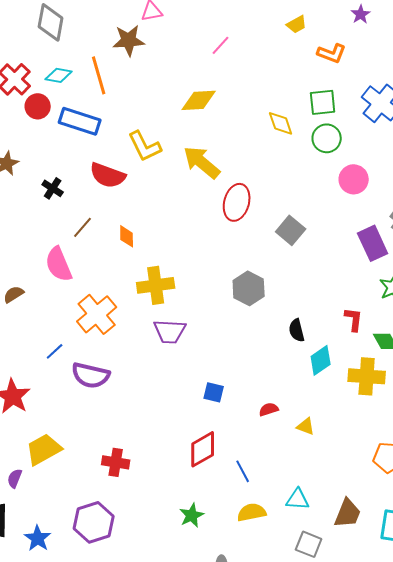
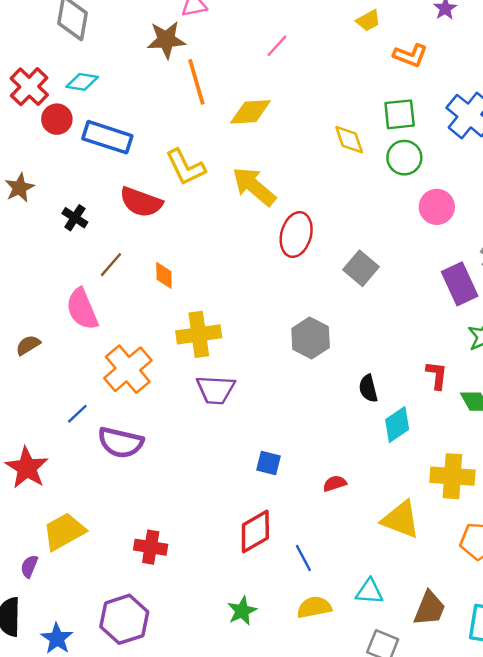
orange line: (99, 75) -> (196, 82), moved
yellow cross: (367, 376) -> (452, 476), moved
yellow triangle: (306, 426) -> (401, 519), moved, size x1.8

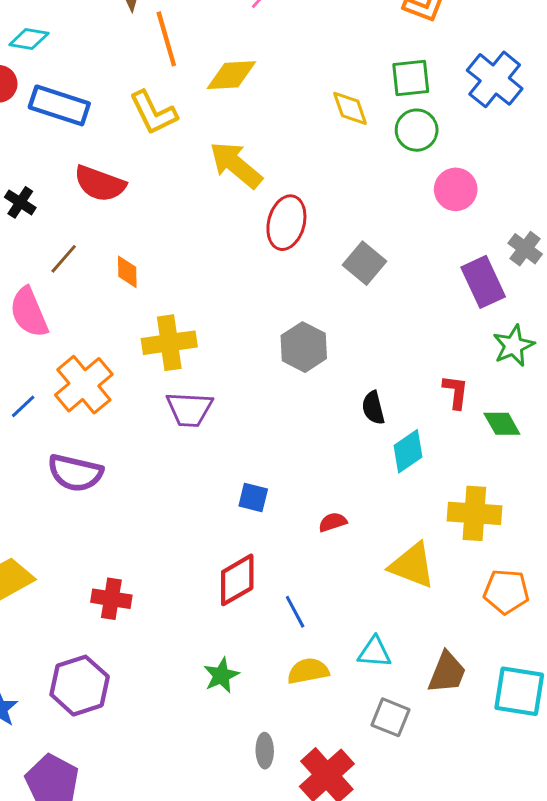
yellow L-shape: (186, 167) -> (153, 113), moved
blue line: (77, 414) -> (23, 406), moved

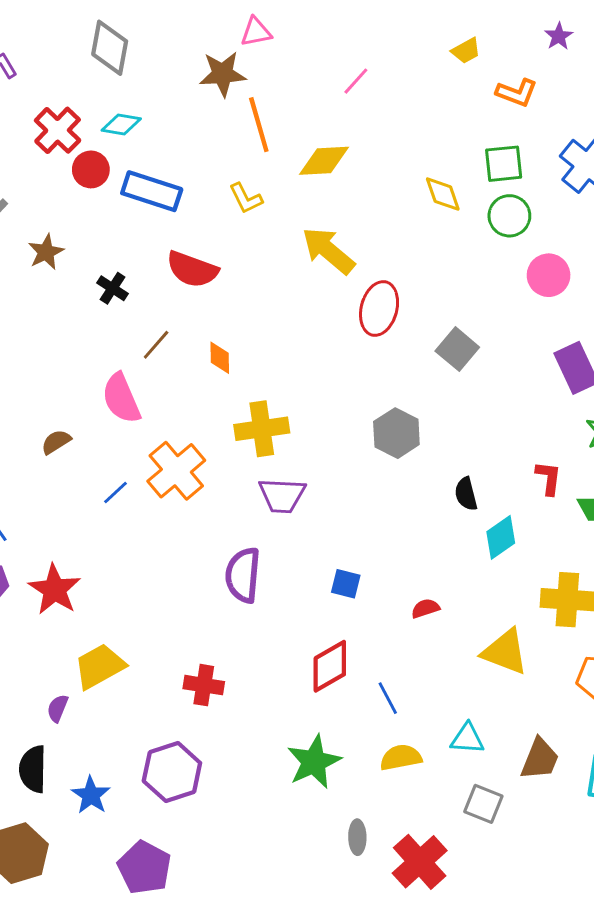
yellow L-shape: (153, 113) -> (246, 198), size x0.7
purple semicircle: (75, 473) -> (243, 575), moved, turned 82
green star: (221, 675) -> (314, 762), size x1.5

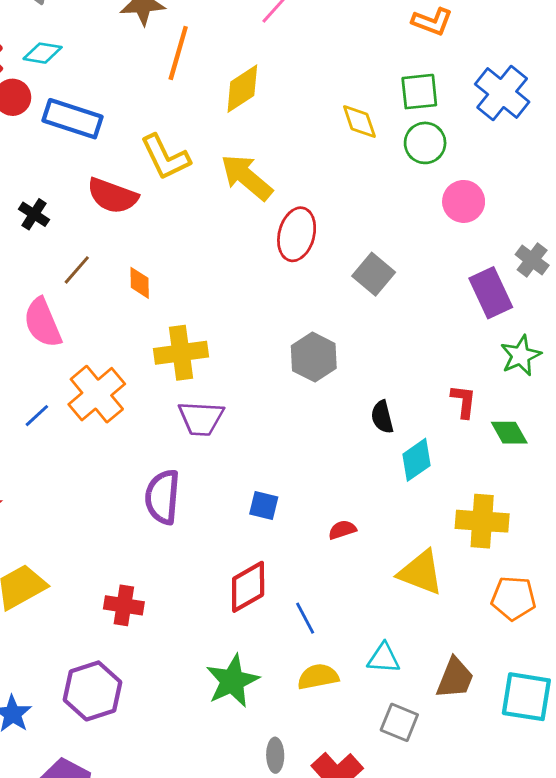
orange line: (259, 125) -> (178, 53), turned 32
yellow diamond: (324, 161) -> (242, 89), turned -30
yellow L-shape: (246, 198) -> (165, 157), moved, size x1.5

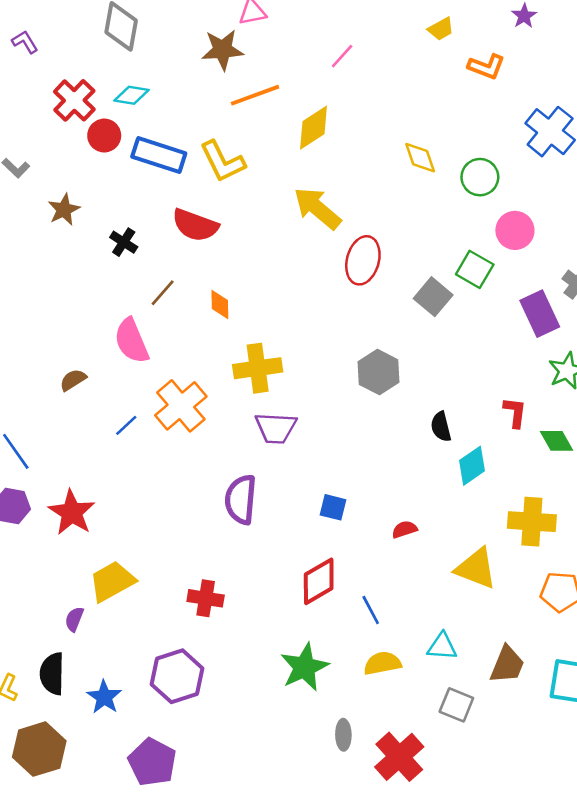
orange line: (178, 53) -> (255, 95), turned 54
green square: (419, 92) -> (475, 269), moved, turned 36
yellow L-shape: (165, 157) -> (223, 162), moved

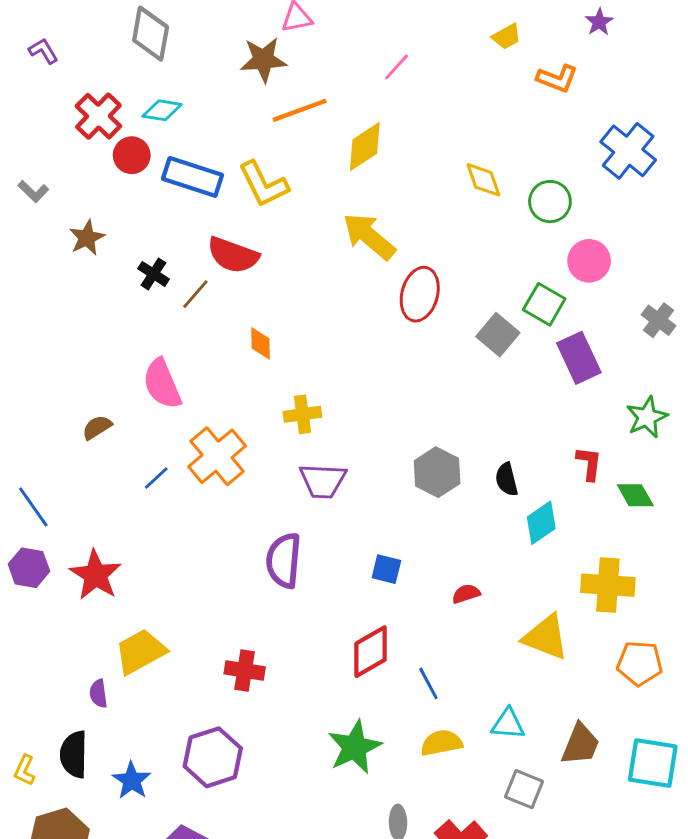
brown line: (163, 293) -> (195, 294), moved
purple rectangle: (540, 314) -> (579, 358), moved
yellow cross: (258, 368) -> (302, 414), size x0.7
gray hexagon: (378, 372) -> (437, 472), moved
purple semicircle: (74, 619) -> (98, 694), turned -30

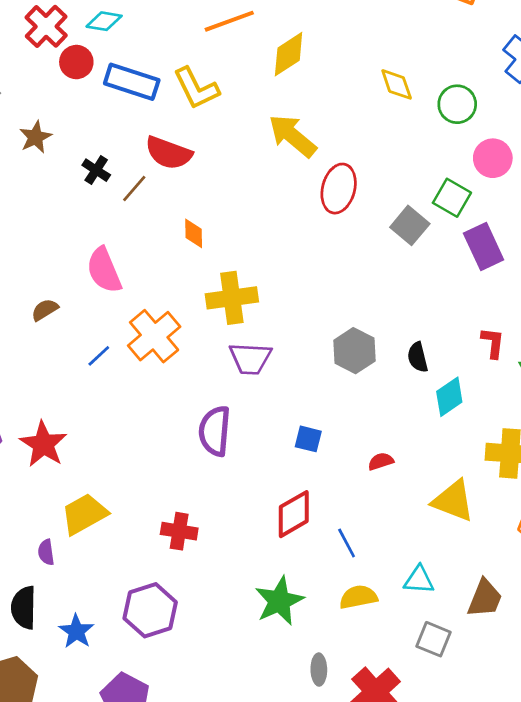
yellow cross: (302, 414) -> (232, 298), size x1.5

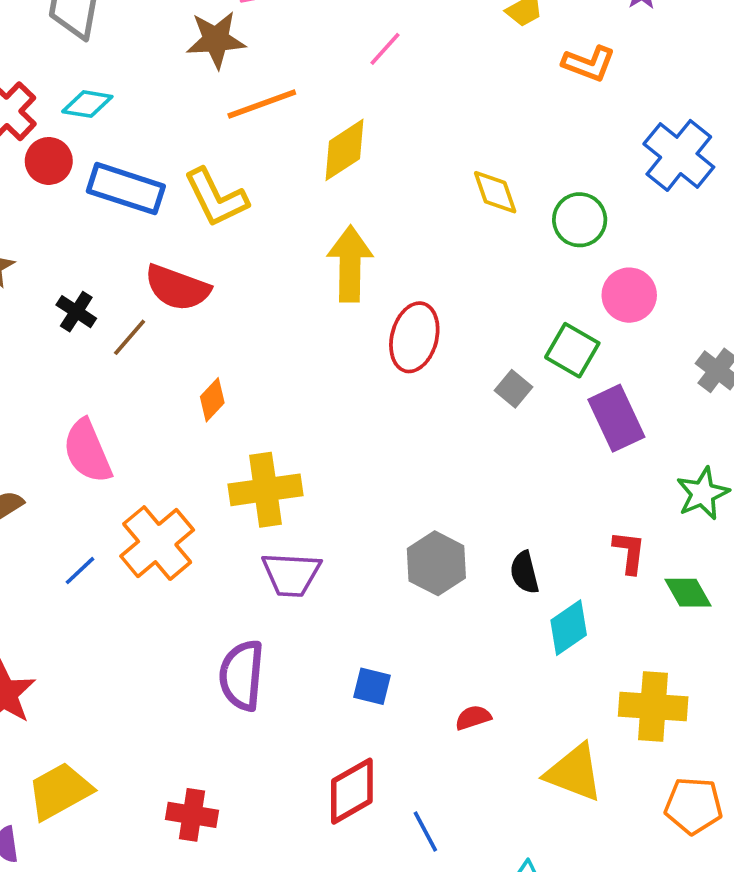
yellow arrow: (292, 136) -> (350, 264), turned 51
gray square: (410, 225) -> (513, 389), size x0.7
orange diamond: (194, 233) -> (212, 400), turned 44

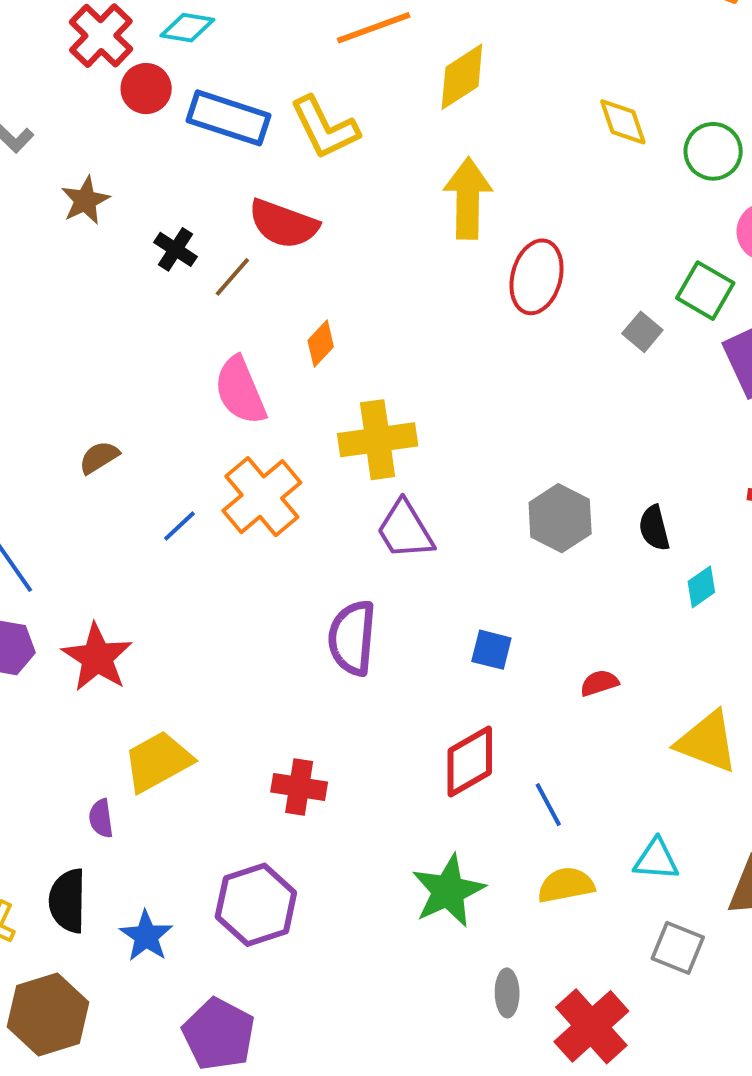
pink semicircle: (87, 451) -> (240, 391), moved
purple trapezoid: (291, 574) -> (405, 530), turned 56
cyan diamond: (569, 628) -> (701, 587), size x0.7

